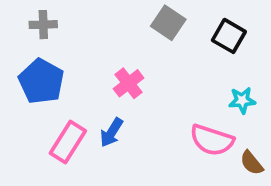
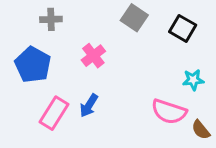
gray cross: (43, 25) -> (51, 19), moved
pink cross: (129, 83) -> (93, 56), moved

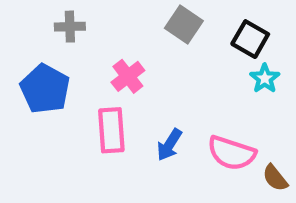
cyan star: (193, 80) -> (265, 78), moved, turned -30
blue arrow: (89, 106) -> (169, 145), moved
pink rectangle: (54, 113) -> (111, 130), moved, turned -36

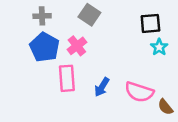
gray square: (184, 25) -> (89, 15), moved
black square: (250, 39) -> (150, 23), turned -35
blue pentagon: (45, 89) -> (45, 47), moved

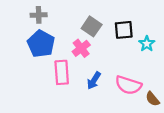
gray square: (89, 15) -> (92, 26), moved
black square: (150, 23) -> (124, 30), moved
pink cross: (77, 46) -> (81, 48), moved

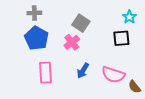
black square: (124, 30) -> (121, 38), moved
cyan star: (147, 44) -> (129, 17), moved
pink rectangle: (62, 72) -> (46, 73), moved

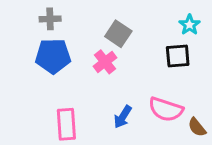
blue pentagon: (36, 38) -> (53, 56), turned -30
blue arrow: (83, 71) -> (123, 117), moved
pink rectangle: (46, 73) -> (66, 124), moved

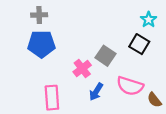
gray square: (118, 34) -> (105, 56), moved
black square: (178, 56) -> (139, 44), turned 36
pink cross: (105, 62) -> (82, 68), moved

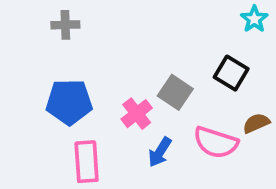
cyan star: (149, 20) -> (254, 19), moved
blue pentagon: (41, 44) -> (69, 102), moved
brown semicircle: (154, 100) -> (256, 123), moved, turned 105

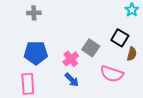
brown semicircle: (256, 123) -> (132, 54), moved, turned 128
blue arrow: (160, 152) -> (72, 80), moved, turned -77
pink rectangle: (87, 162) -> (28, 84), moved

